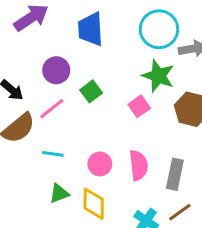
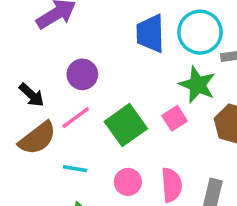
blue trapezoid: (91, 29) -> (150, 33), moved
green square: (91, 91) -> (126, 125), moved, size x1.6

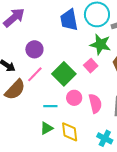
cyan line: (75, 169) -> (50, 106), moved
pink circle: (128, 182) -> (74, 98), moved

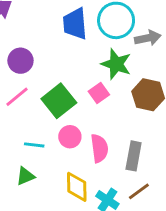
yellow diamond: (70, 132) -> (77, 187), moved

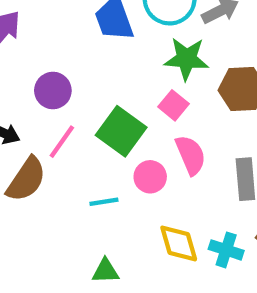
pink semicircle: (99, 148) -> (191, 155), moved
green triangle: (25, 176) -> (105, 271), moved, turned 36

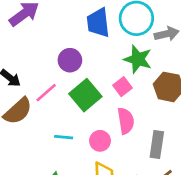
purple circle: (53, 91) -> (70, 60), moved
pink circle: (150, 177) -> (100, 141), moved

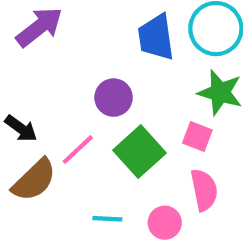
pink square: (122, 87) -> (197, 136), turned -30

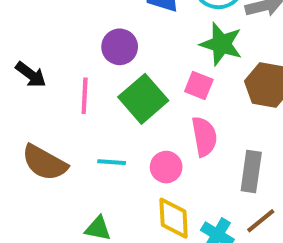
pink line: (78, 150) -> (85, 96), turned -45
brown semicircle: (34, 180) -> (45, 163), moved, turned 72

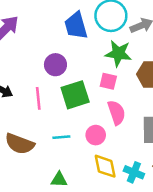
green square: (143, 99) -> (75, 95), turned 32

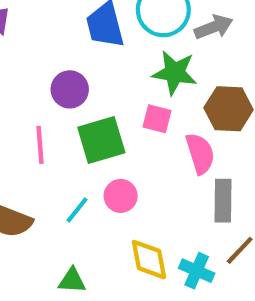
pink semicircle: (117, 113) -> (200, 154), moved
pink circle: (96, 135) -> (121, 196), moved
cyan line: (61, 137) -> (77, 210), turned -48

